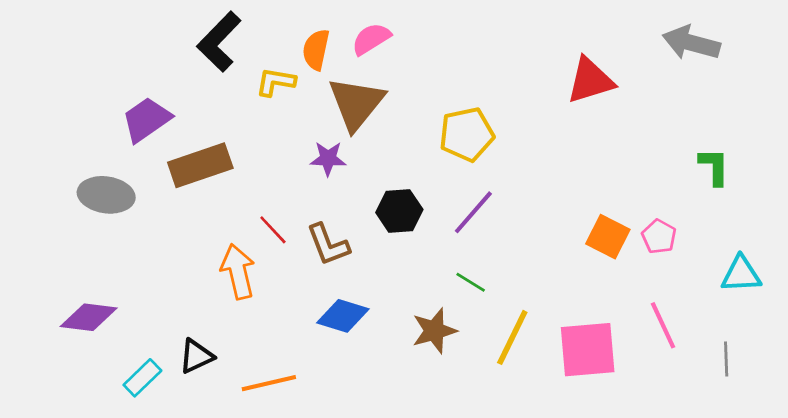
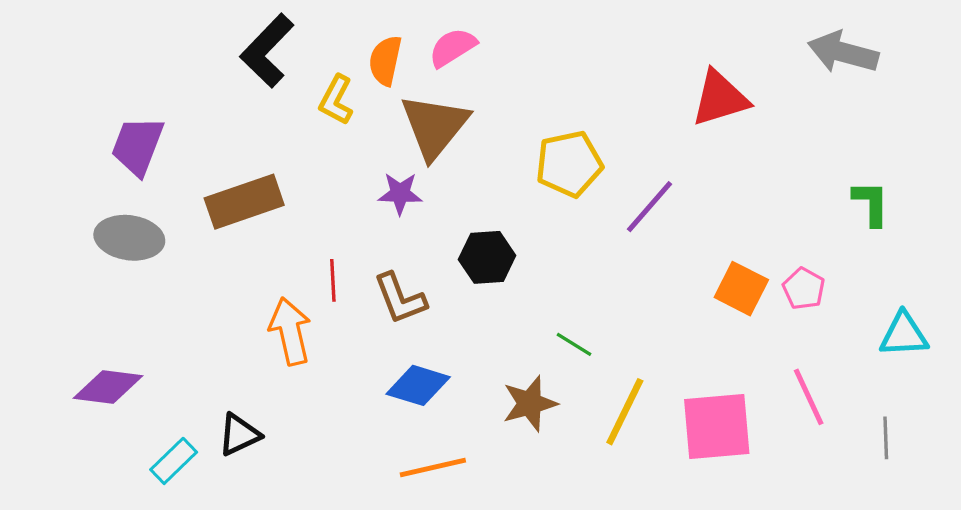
yellow L-shape: (276, 82) -> (336, 100), turned -72
purple trapezoid: (146, 120) -> (138, 146), moved, turned -34
purple line: (473, 212) -> (649, 207), moved
red line: (273, 230) -> (333, 280), turned 40
orange line: (269, 383) -> (433, 467), moved

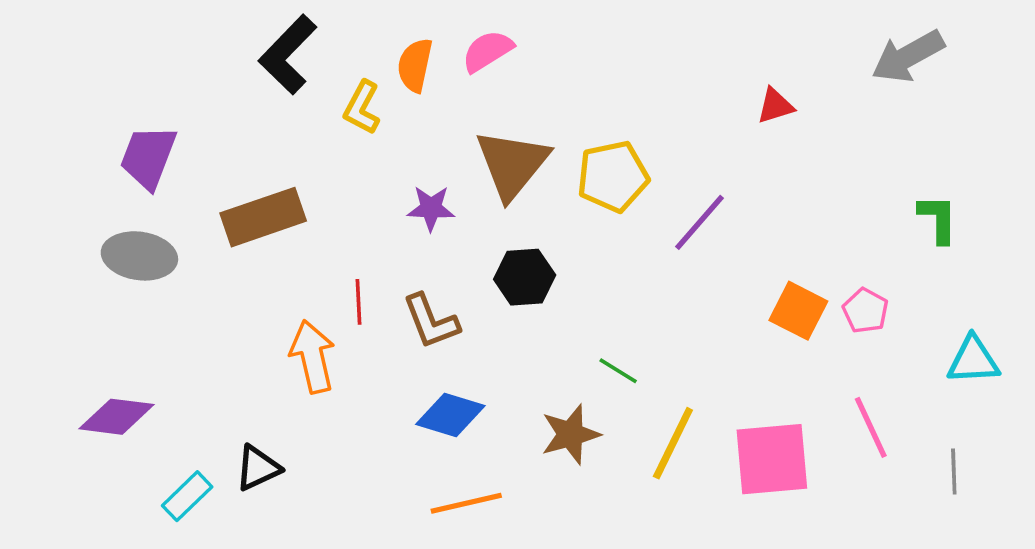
gray arrow: (843, 52) -> (908, 56), turned -44
red triangle: (720, 98) -> (775, 106), size x0.6
brown triangle: (435, 126) -> (512, 164), moved

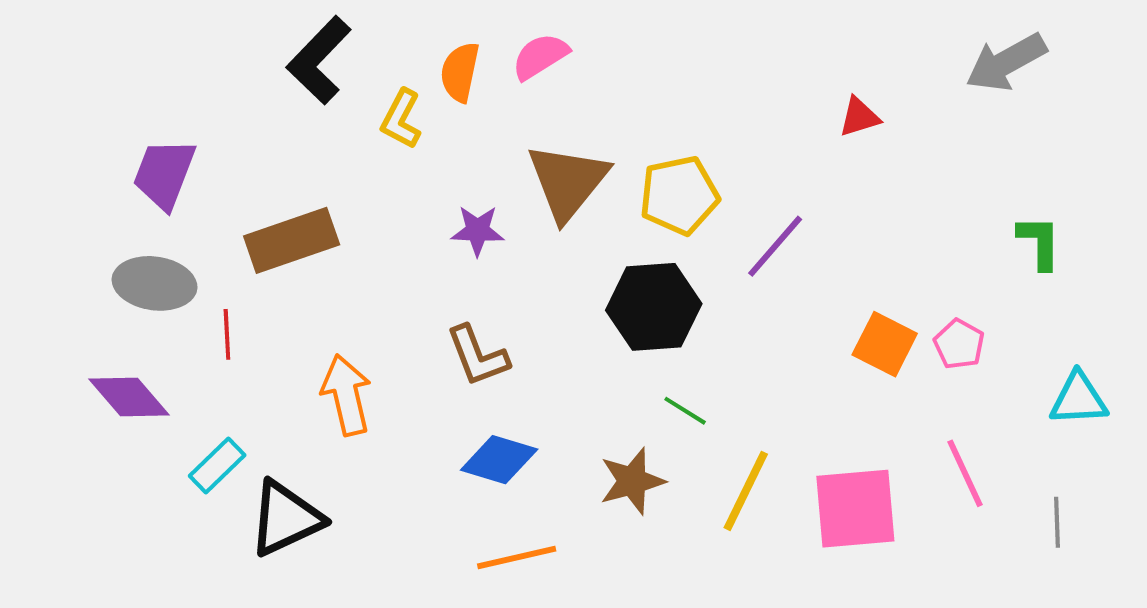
black hexagon: (525, 277) -> (654, 307), moved, size x1.4
red line: (358, 302) -> (227, 334), moved
purple diamond: (116, 417) -> (129, 397), moved, turned 42
black triangle: (258, 468) -> (286, 518), size x1.5
cyan rectangle: (187, 496) -> (217, 465), moved

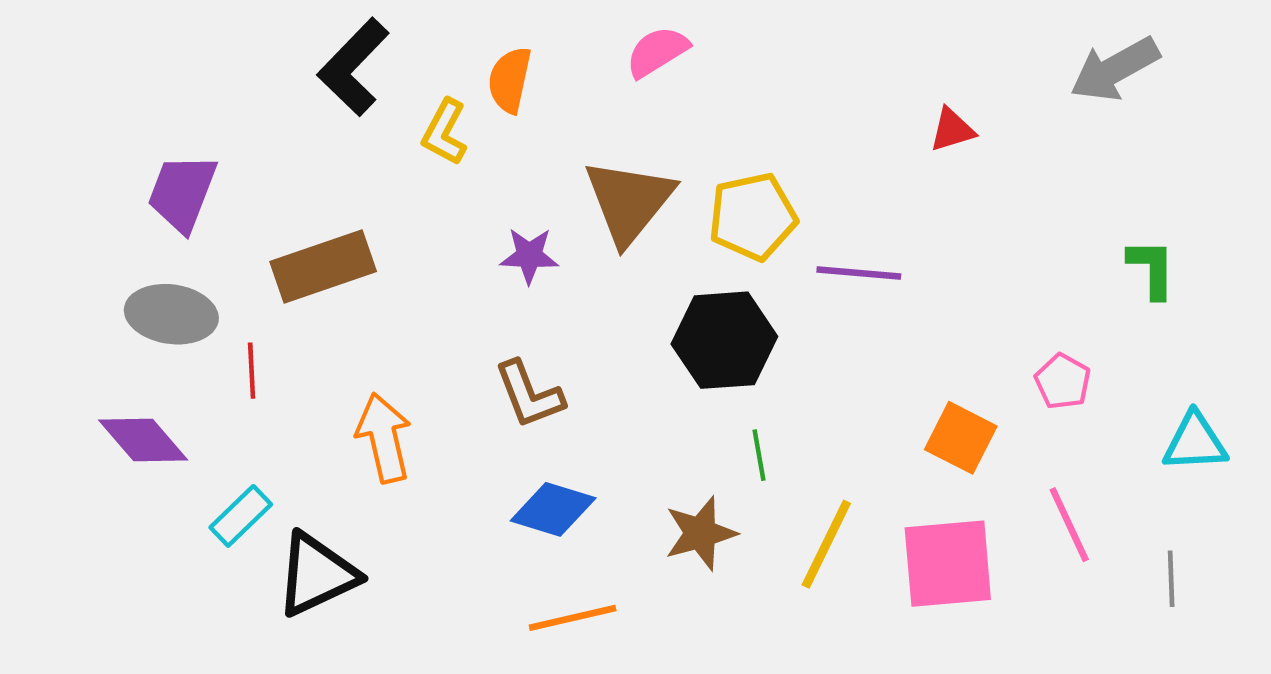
pink semicircle: (540, 56) -> (657, 52), moved
purple line: (775, 246) -> (859, 273), turned 54
orange square: (885, 344) -> (961, 438), moved
green line: (685, 411) -> (759, 455), turned 48

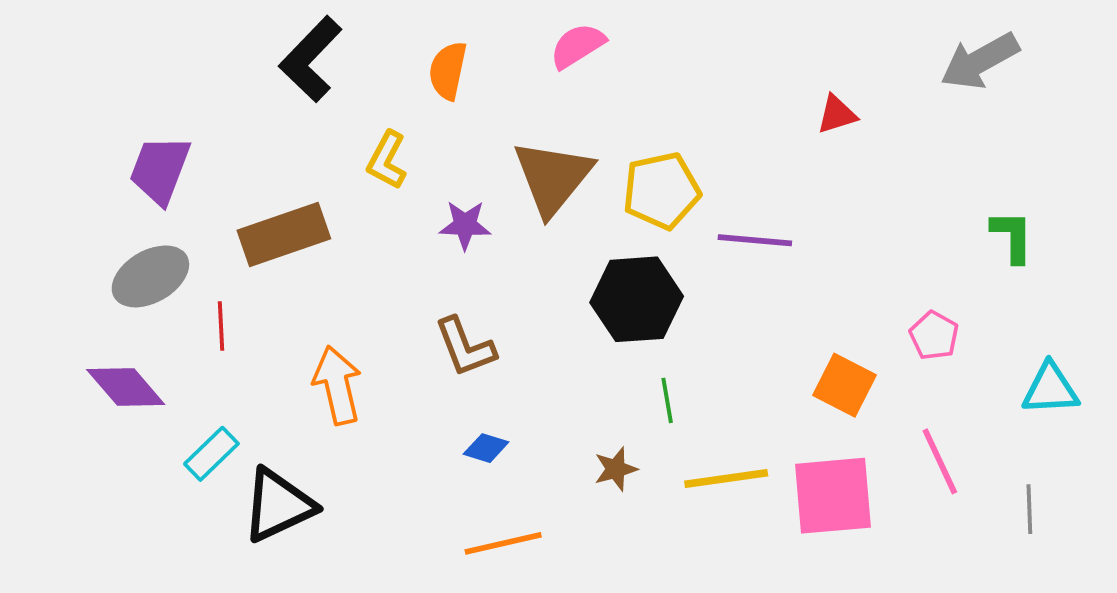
yellow L-shape: (445, 132) -> (387, 160), moved
gray ellipse: (171, 314) -> (150, 276), turned -38
blue diamond: (553, 509) -> (486, 448), size x0.6
brown star: (701, 533) -> (616, 469), size x0.7
yellow line: (826, 544) -> (726, 479), turned 56

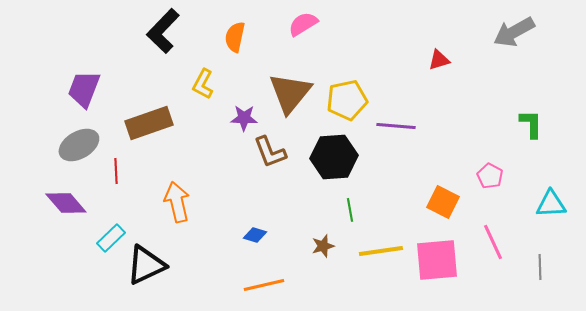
brown L-shape: (465, 347) -> (270, 152), moved

